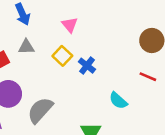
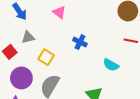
yellow square: (62, 56) -> (46, 57), moved

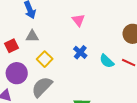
pink triangle: (59, 12) -> (78, 20), moved
cyan semicircle: (111, 65) -> (107, 61), moved

